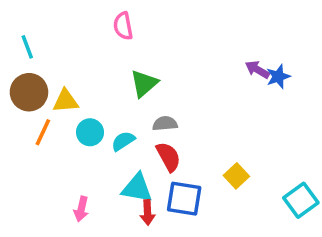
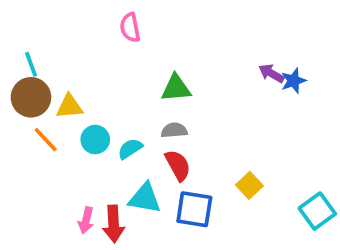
cyan line: (27, 47) -> (31, 64), moved
green triangle: (144, 83) -> (176, 88), moved, turned 36
orange line: (43, 132) -> (46, 140), turned -68
red arrow: (148, 212) -> (114, 224), moved, size x1.4

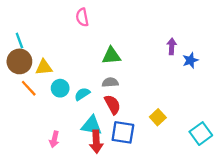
purple arrow: (271, 73) -> (172, 46), turned 63
blue star: (293, 81) -> (190, 60), moved
red arrow: (114, 224) -> (96, 142), moved

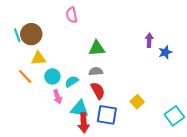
brown circle: (19, 61) -> (31, 34), moved
pink arrow: (54, 139) -> (57, 97), moved, turned -32

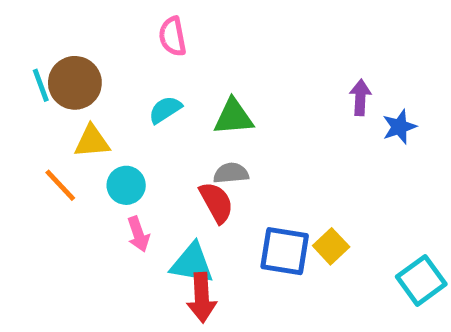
cyan semicircle: (72, 82) -> (165, 110), moved
red semicircle: (98, 91) -> (216, 202), moved
blue square: (107, 115) -> (285, 251), moved

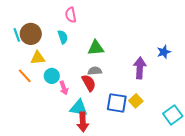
purple arrow: (360, 97) -> (140, 68), moved, size x1.5
cyan semicircle: (165, 110) -> (63, 37), moved, turned 104
pink arrow: (138, 234) -> (64, 88), moved

